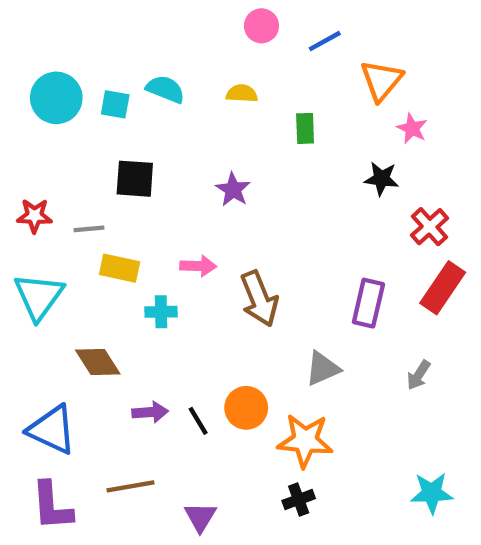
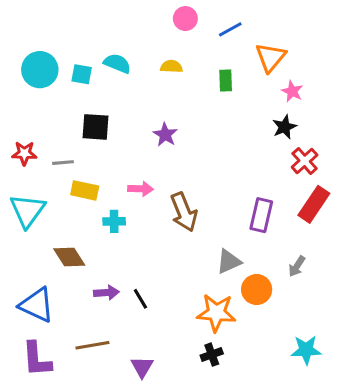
green rectangle: (305, 128) -> (226, 80), moved
black star: (382, 179) -> (284, 127), moved, turned -30
orange circle: (246, 408) -> (257, 290), moved

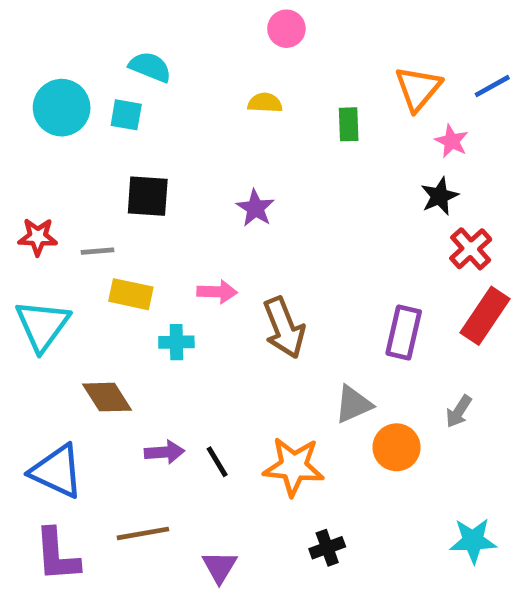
blue line: (230, 29) -> (492, 86), moved
cyan semicircle: (117, 63) -> (150, 67), moved
orange star: (216, 313) -> (294, 466), moved

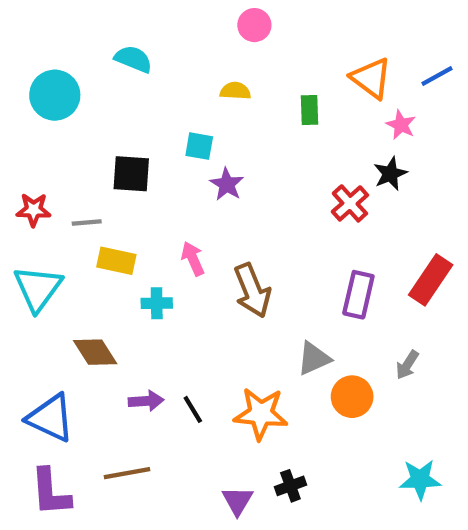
orange triangle: (418, 88) -> (371, 78), turned -33
cyan square: (126, 115) -> (199, 146), moved
red cross: (471, 249) -> (350, 203), moved
pink arrow: (217, 292) -> (193, 259), turned -116
purple triangle: (219, 567) -> (237, 501), moved

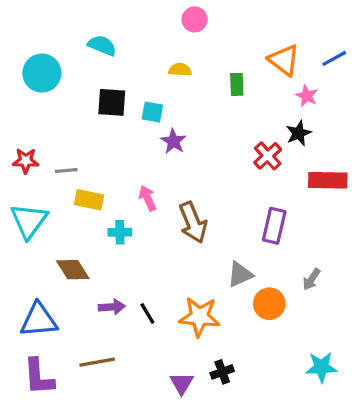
black square: (131, 174) -> (112, 102), moved
red rectangle: (431, 280) -> (328, 180), moved, turned 57
blue triangle: (51, 418) -> (39, 320), turned -30

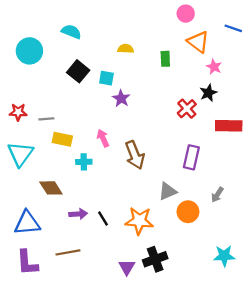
pink circle: (195, 19) -> (186, 14), moved
blue line: (334, 58) -> (233, 28), moved, turned 48
black square: (112, 102) -> (78, 71), turned 35
black cross: (222, 372) -> (155, 259), size x1.5

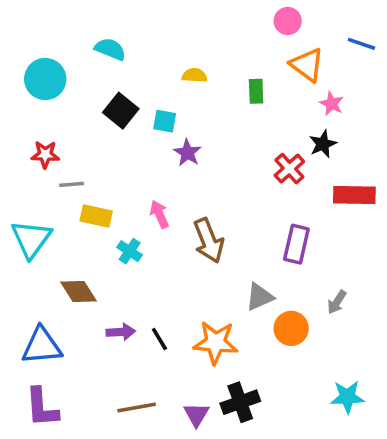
red star: (18, 112) -> (45, 154), moved
cyan cross: (84, 162) -> (130, 251), turned 35
brown line: (68, 252) -> (137, 407), moved

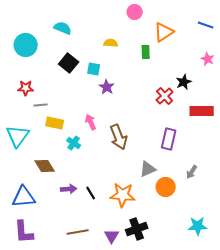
pink circle: (288, 21) -> (135, 12), moved
orange triangle: (307, 65) -> (164, 32), moved, turned 50
pink star: (332, 104) -> (208, 59), moved

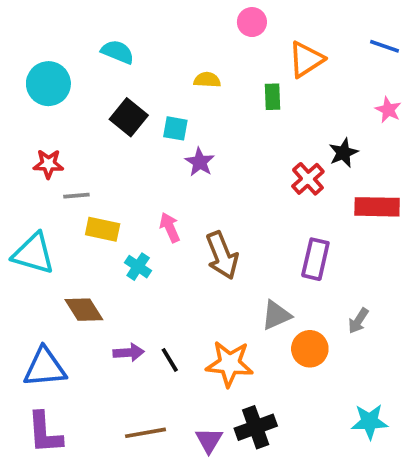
cyan triangle: (18, 136) -> (33, 254), turned -50

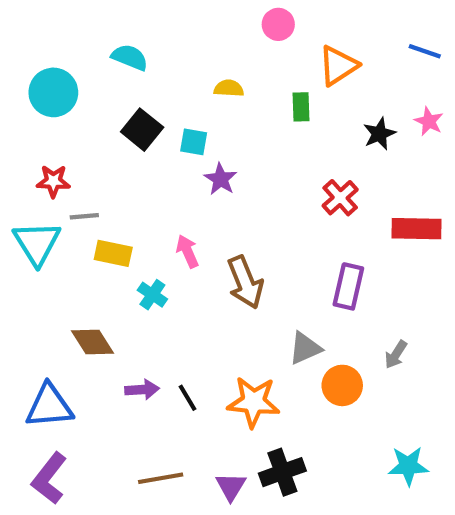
black star: (343, 153) -> (379, 134), moved
cyan triangle: (33, 254) -> (37, 243), moved, turned 42
purple L-shape: (45, 433) -> (49, 478), turned 42

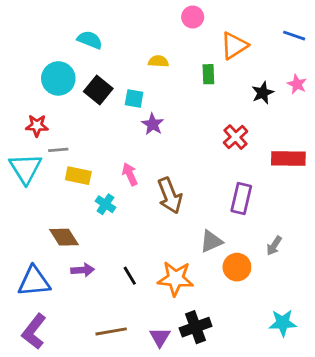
cyan circle: (53, 92) -> (58, 78), moved
purple arrow: (142, 390) -> (83, 270), moved

